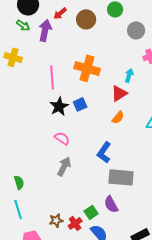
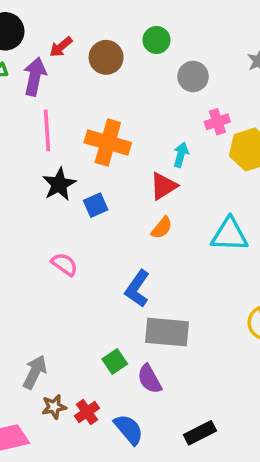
pink line: (52, 77) -> (47, 130), moved
black star: (59, 106) -> (59, 184), moved
gray arrow: (64, 166) -> (35, 372), moved
green square: (91, 212) -> (115, 362), moved

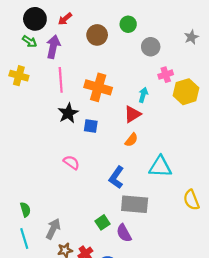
red arrow: (61, 47) -> (65, 19), moved
blue square: (96, 205) -> (91, 126), turned 32
cyan triangle: (230, 235) -> (160, 167), moved

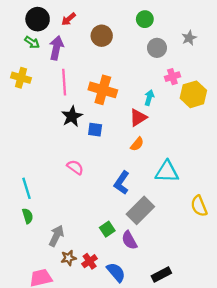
green circle: (128, 24) -> (145, 19), moved
gray star: (191, 37) -> (189, 38), moved
gray rectangle: (135, 204) -> (140, 210), turned -50
cyan line: (24, 238) -> (27, 188), moved

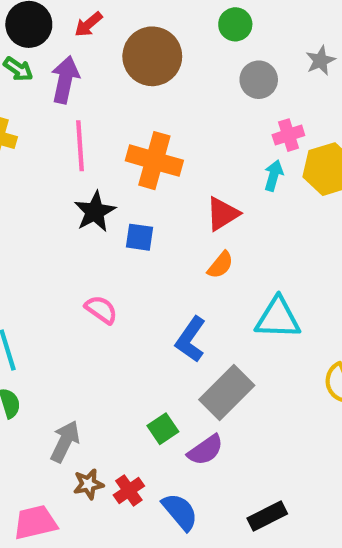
brown circle: (102, 36) -> (152, 56), size x1.4
cyan arrow: (149, 98) -> (274, 175), moved
purple semicircle: (129, 240) -> (205, 450), turned -96

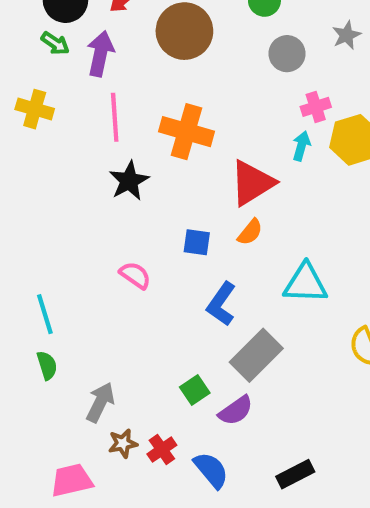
red triangle: (223, 214) -> (252, 183), size x1.4
blue square: (140, 237) -> (197, 242), moved

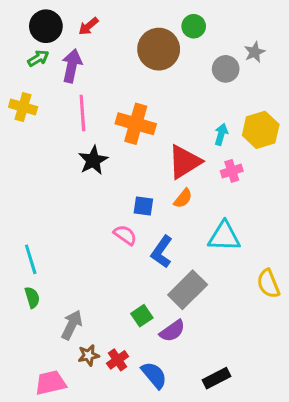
brown circle: (184, 31) -> (159, 49), moved
green arrow: (55, 43) -> (38, 58), turned -65
gray circle: (287, 54) -> (226, 69), moved
pink cross: (316, 107) -> (232, 171), moved
pink semicircle: (135, 275) -> (125, 235), moved

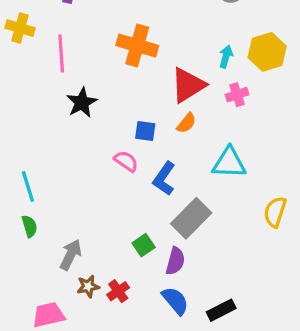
pink line: (82, 113) -> (61, 53), moved
black star: (93, 160) -> (82, 103), moved
yellow semicircle: (268, 284) -> (275, 212), turned 40
purple semicircle: (172, 331) -> (175, 261), turned -40
blue semicircle: (154, 375) -> (175, 301), moved

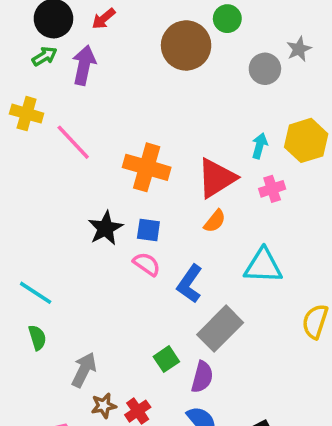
orange cross: (137, 46) -> (147, 167), moved
pink line: (61, 53) -> (73, 142), turned -39
black star: (82, 103) -> (105, 228), moved
blue square: (145, 131) -> (148, 230), moved
cyan line: (28, 187) -> (36, 293), turned -40

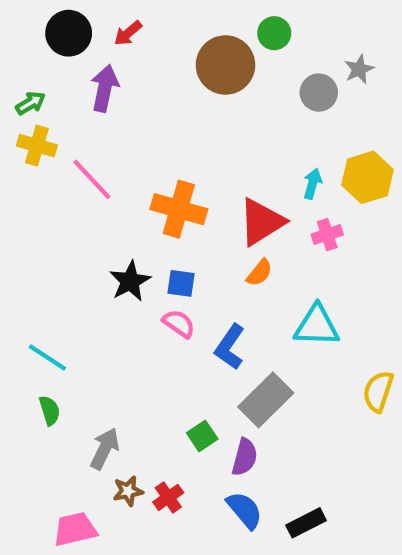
green arrow: (45, 56) -> (30, 103), moved

